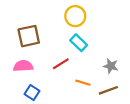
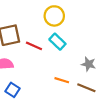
red line: (61, 64) -> (34, 46), moved, turned 56
brown line: (108, 90) -> (86, 88), turned 42

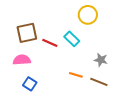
yellow circle: (54, 16) -> (88, 15), moved

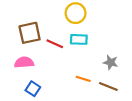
yellow circle: (88, 15) -> (76, 13), moved
cyan rectangle: (72, 39) -> (79, 39), turned -42

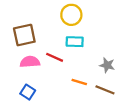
red line: (55, 44) -> (55, 57), moved
pink semicircle: (24, 62) -> (30, 62), moved

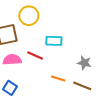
yellow circle: (71, 15) -> (29, 16), moved

